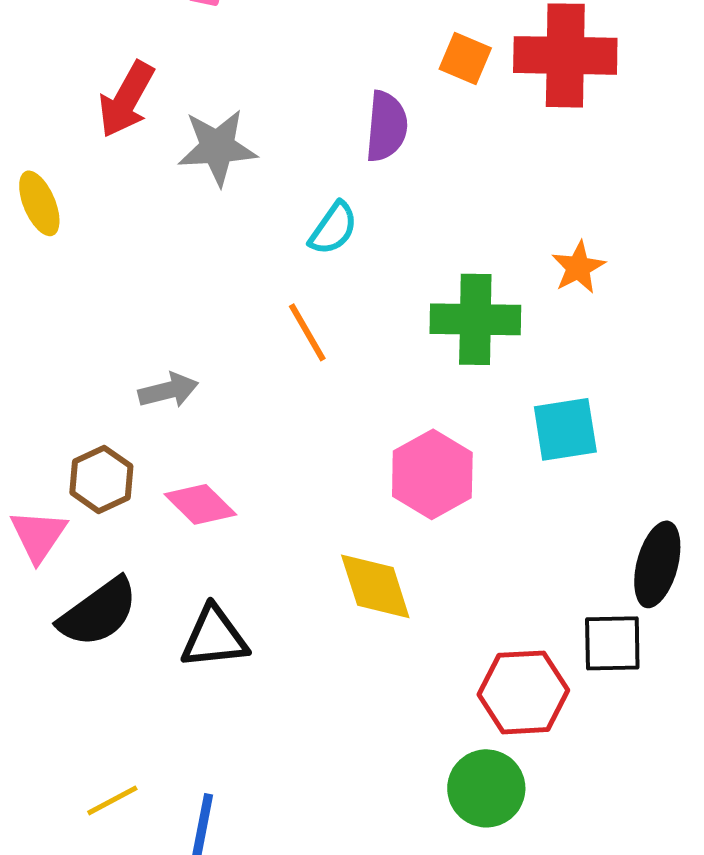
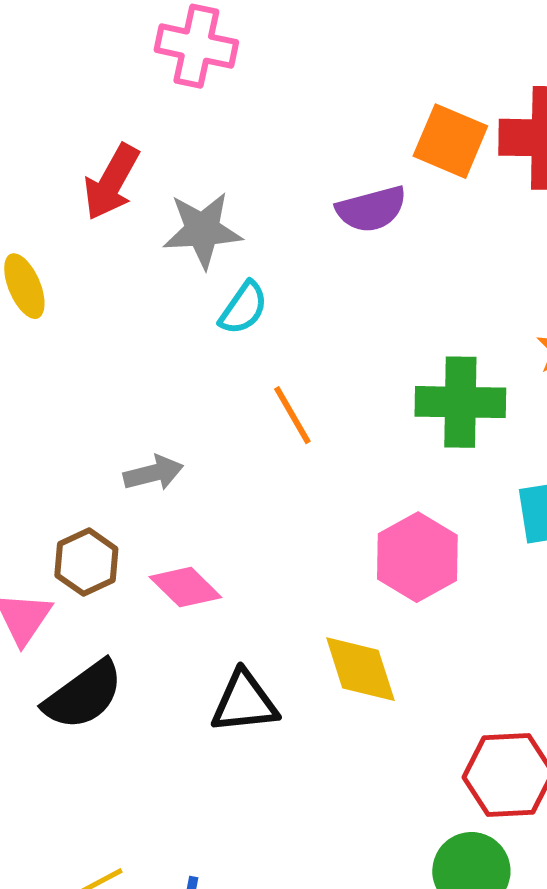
orange square: (465, 58) -> (450, 141), size x1.4
purple semicircle: (386, 126) -> (371, 209), turned 70
cyan semicircle: (333, 228) -> (243, 308), moved
black triangle: (214, 637) -> (244, 702), moved

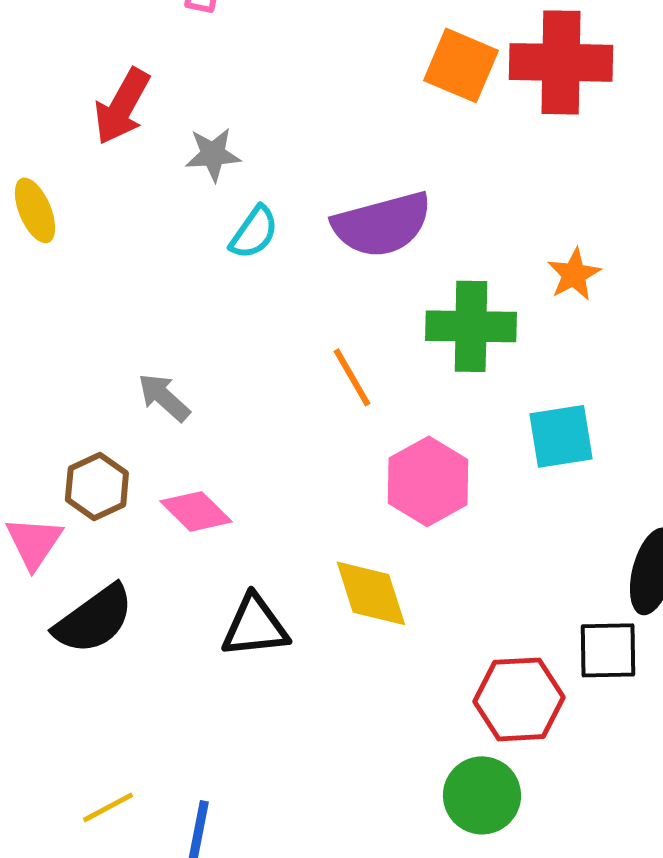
purple semicircle: (371, 209) -> (382, 224), moved, size x1.4
gray star: (202, 230) -> (213, 154), size x0.7
orange line: (292, 415) -> (352, 377), moved
gray arrow: (153, 473) -> (164, 397), turned -124

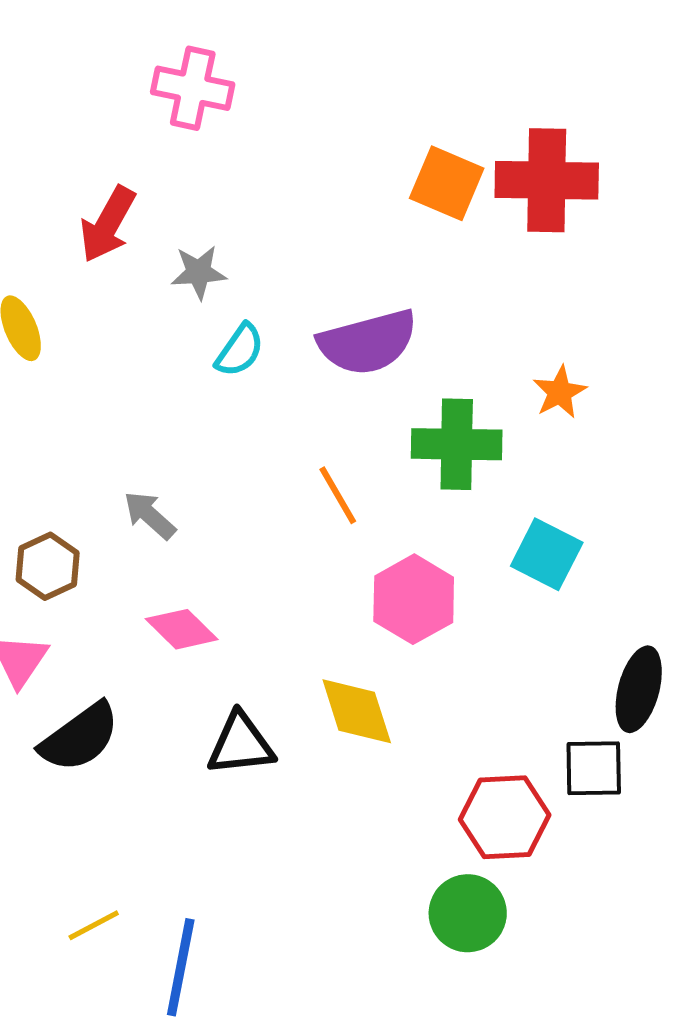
cyan square: (561, 436) -> (547, 554), turned 36
brown hexagon: (97, 486) -> (48, 566), moved

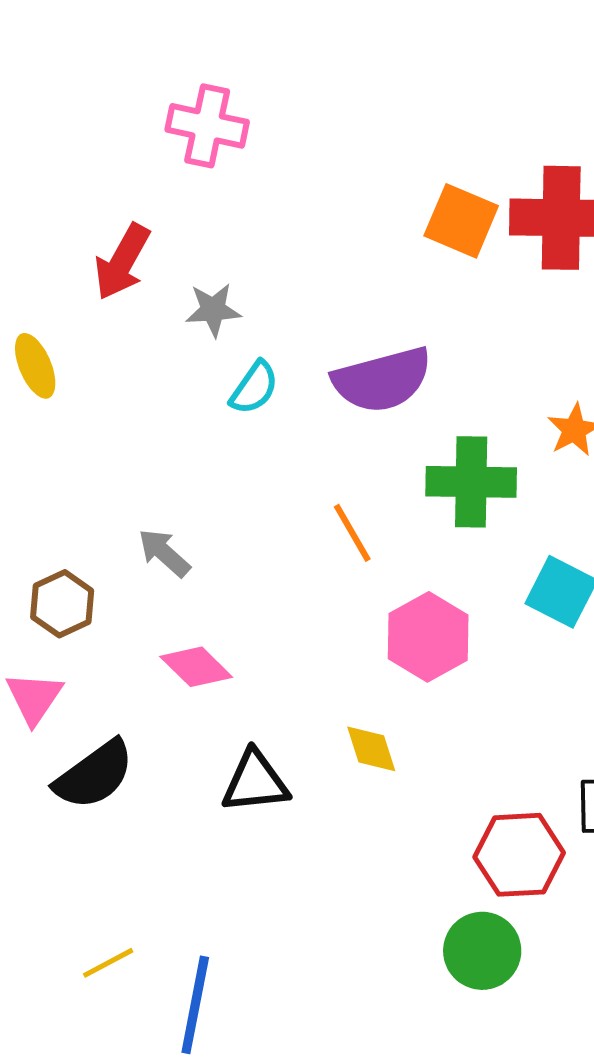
yellow diamond: (357, 711) -> (371, 749), size x0.7

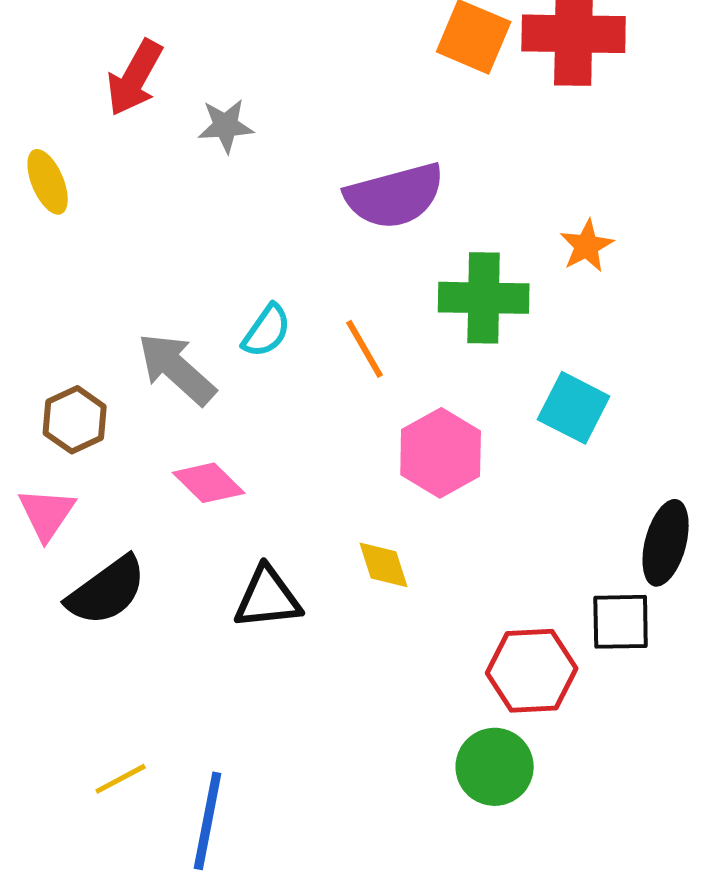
cyan semicircle: (254, 388) -> (267, 331), moved
gray arrow: (164, 553) -> (177, 369), size x1.5

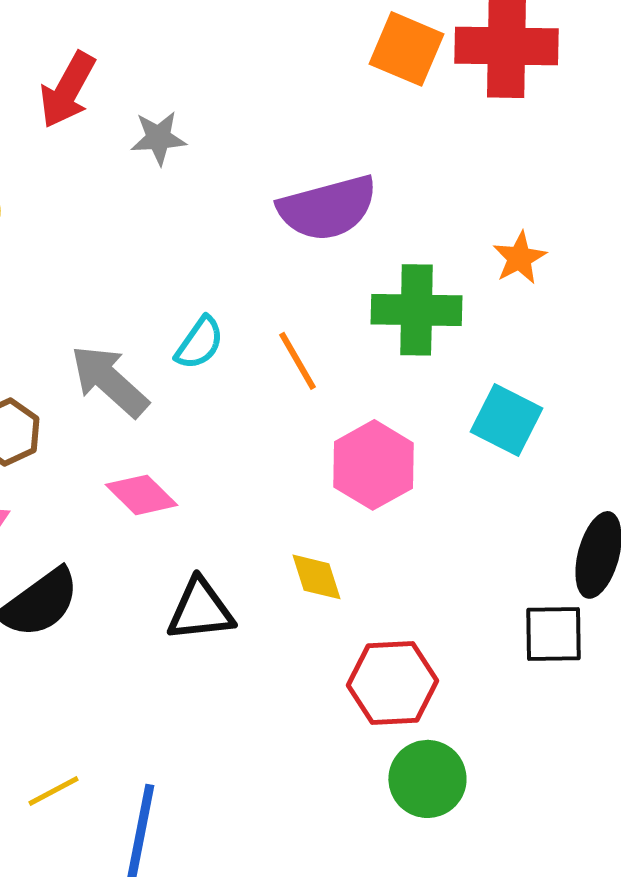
red hexagon: (532, 671) -> (392, 683), moved

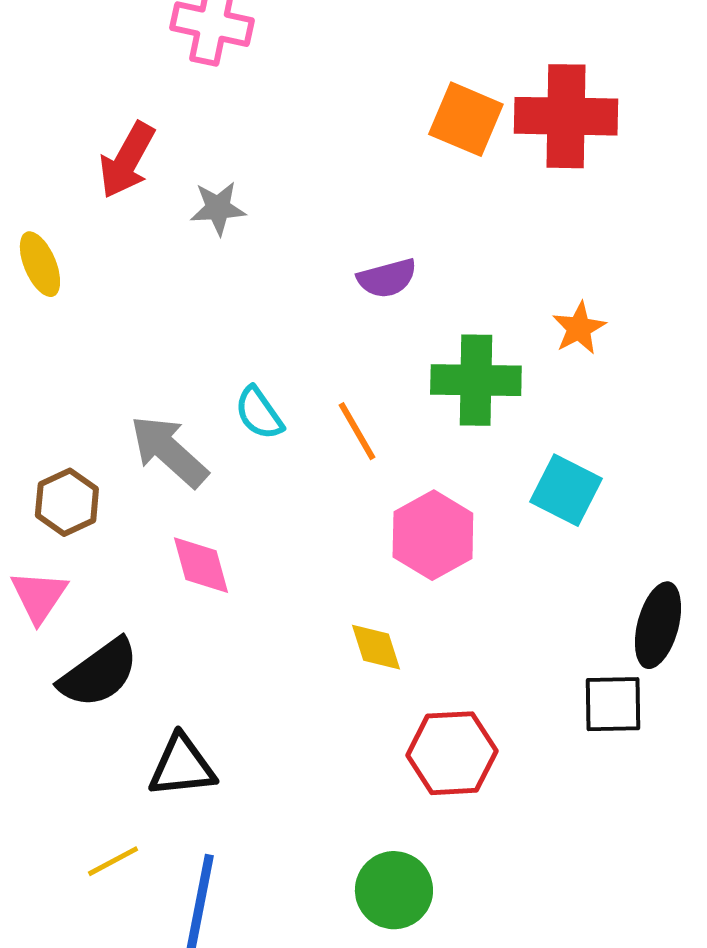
purple semicircle: (327, 208) -> (387, 278), size x0.6
cyan semicircle: (199, 343) -> (259, 413), turned 110
pink diamond: (141, 495) -> (201, 565), turned 30
black triangle: (200, 610) -> (182, 766), moved
green circle: (427, 779) -> (394, 890), moved

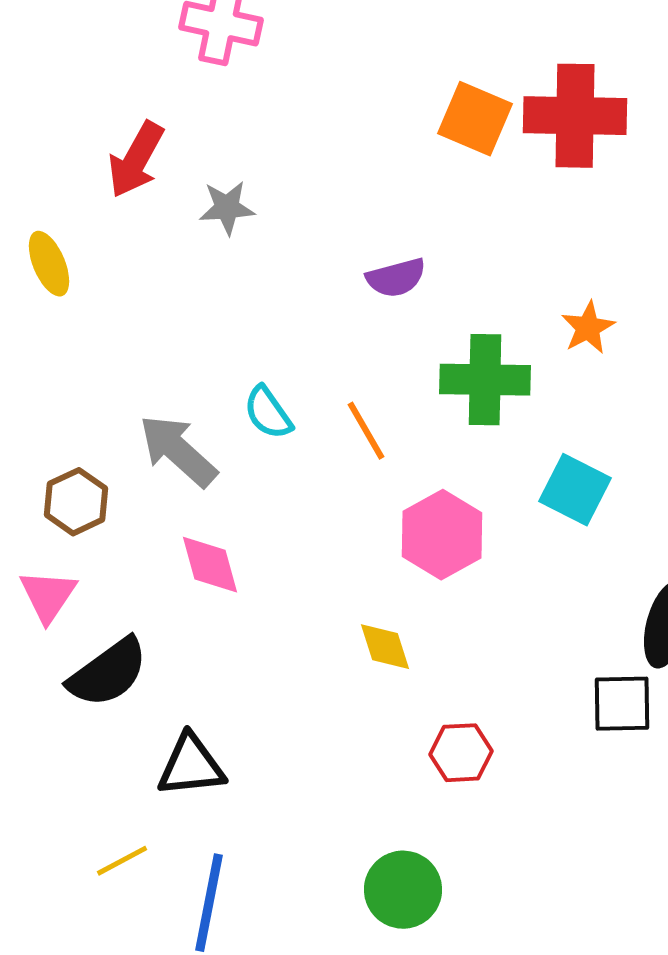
red hexagon: (452, 753) -> (461, 753), size x0.7

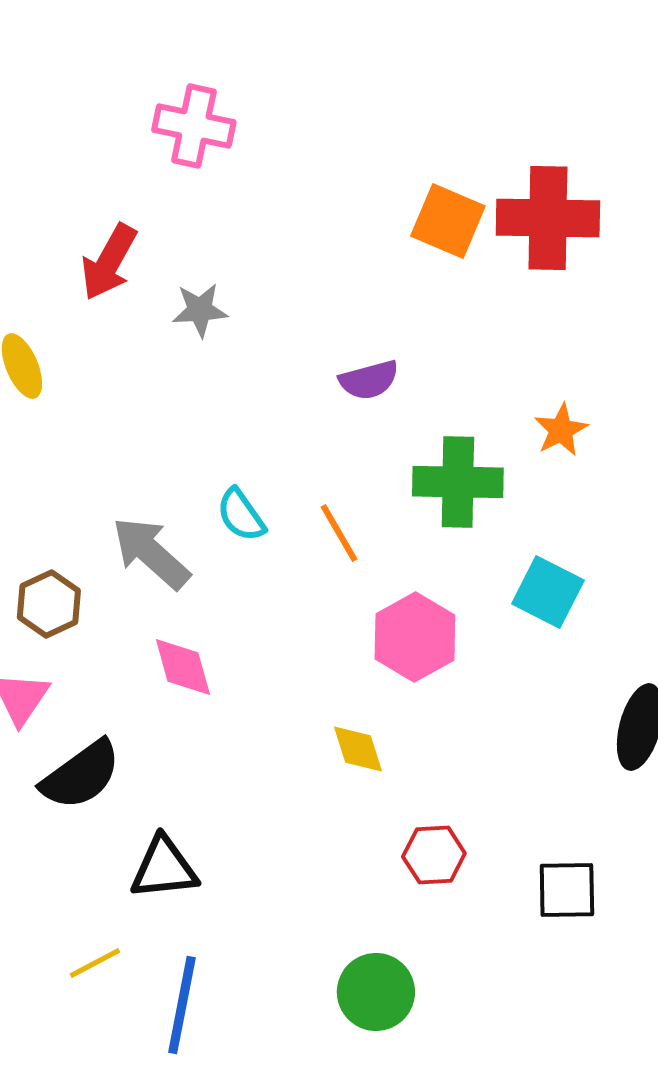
black square: (622, 704) -> (567, 890), moved

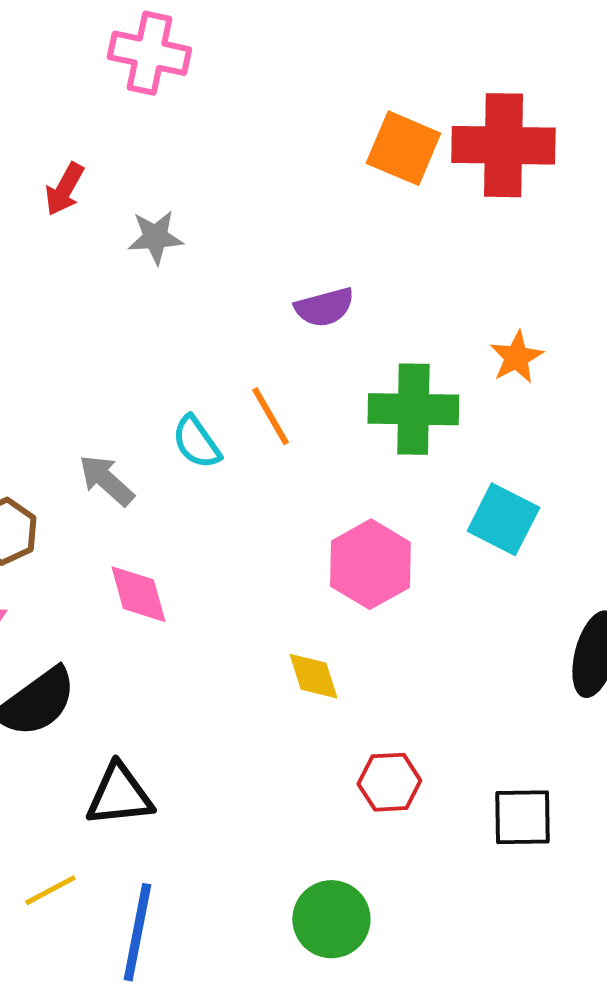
red arrow: (109, 262) -> (64, 189), size x0.7
orange line: (339, 533) -> (270, 416), moved
gray arrow: (151, 553) -> (106, 480), size x0.7

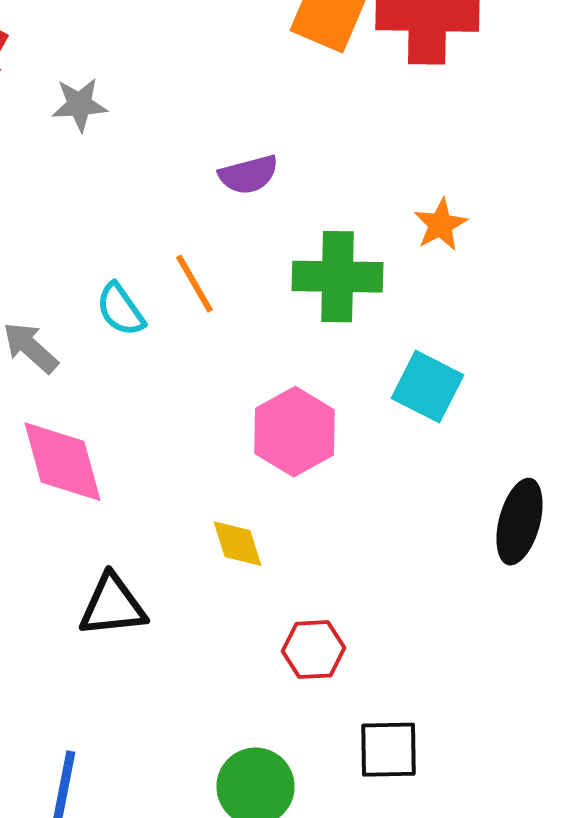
pink diamond: (138, 594) -> (62, 462), size x1.4
black triangle: (119, 795) -> (112, 606), moved
black square: (522, 817) -> (388, 750), moved

